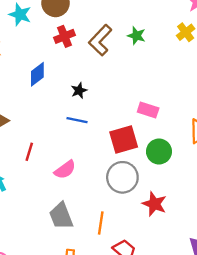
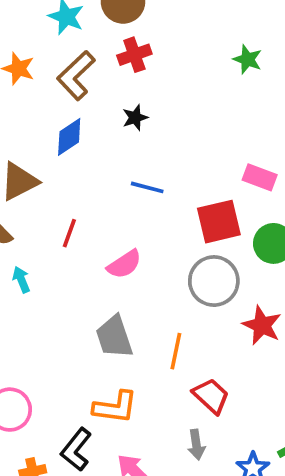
brown L-shape: (100, 40) -> (76, 76), moved
blue diamond: (37, 74) -> (69, 137), moved
black star: (79, 90) -> (135, 118), moved

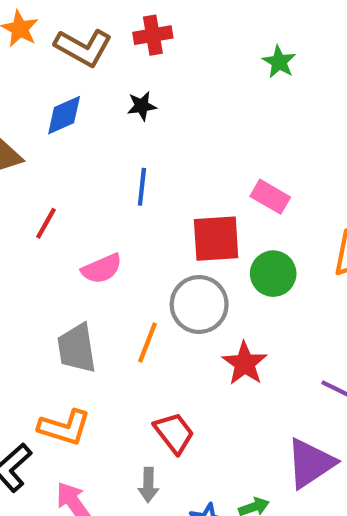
brown L-shape: (76, 76) -> (83, 47), turned -117
blue line: (147, 187) -> (142, 187), turned 72
orange line: (176, 351) -> (148, 342), moved

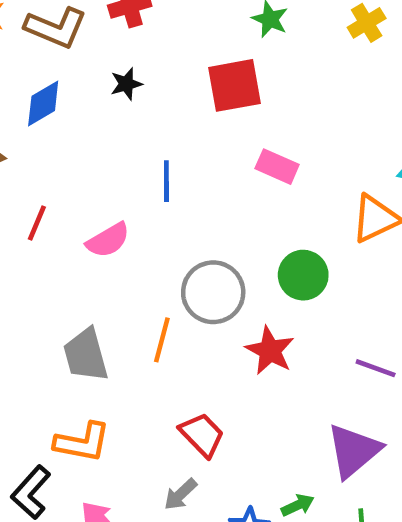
blue line: (142, 187) -> (166, 181), moved
red square: (216, 239) -> (234, 85), moved
pink semicircle: (102, 269) -> (108, 240), moved
green circle: (273, 274) -> (303, 275), moved
gray arrow: (148, 485) -> (180, 494), turned 52

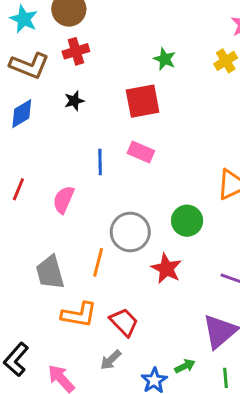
pink rectangle: (277, 167) -> (141, 152), moved
pink semicircle: (108, 240) -> (64, 200), turned 144
orange L-shape: (82, 442) -> (79, 315), moved

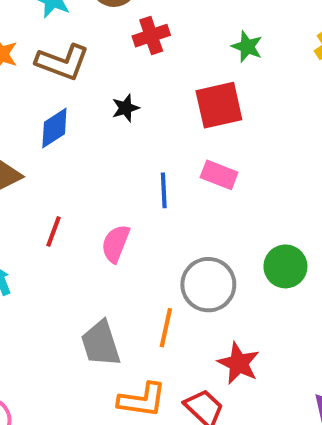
red cross: (76, 51) -> (151, 36), moved
red star: (166, 269) -> (239, 363), moved

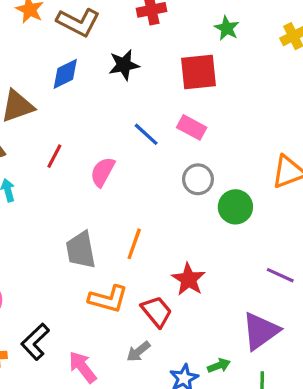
black star: (125, 108) -> (124, 65), size x1.4
blue line: (164, 190) -> (146, 134), turned -52
gray circle: (208, 285) -> (198, 179), moved, size x0.7

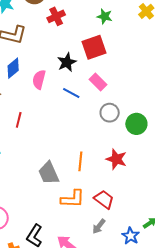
black star: (124, 65) -> (67, 62), moved
pink rectangle: (192, 127) -> (98, 82), turned 30
pink semicircle: (103, 172) -> (39, 79), moved
red star: (189, 279) -> (116, 159), moved

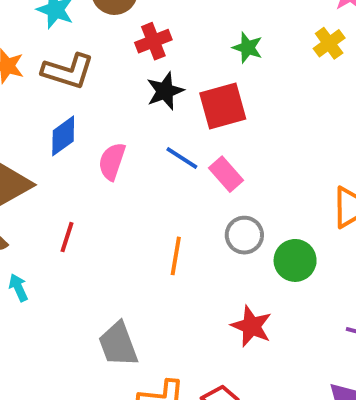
black star: (67, 62) -> (165, 91), moved
blue line: (71, 93) -> (182, 158), moved
orange line: (80, 161) -> (176, 256), moved

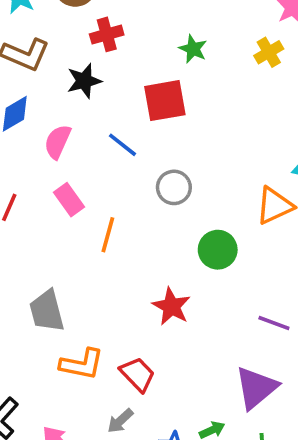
black star: (165, 91) -> (84, 81), moved
pink rectangle: (226, 174) -> (69, 200), moved
gray circle: (244, 235) -> (174, 187), moved

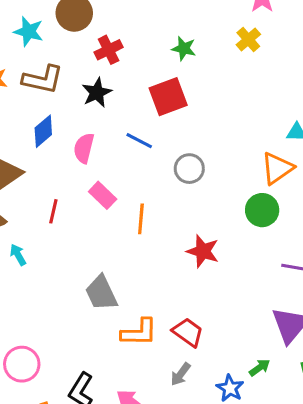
green circle: (218, 250) -> (262, 210), moved
red star: (171, 306) -> (203, 251), moved

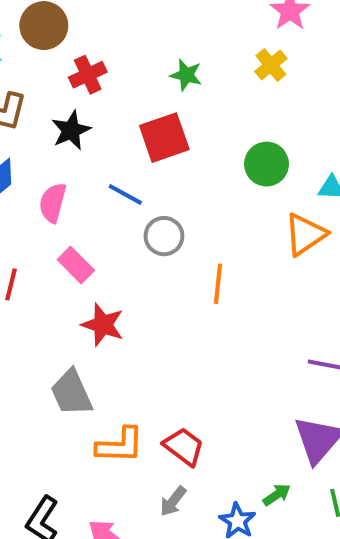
gray circle: (189, 169) -> (164, 236), moved
green circle: (262, 210) -> (267, 164), moved
orange line: (141, 219) -> (218, 284), moved
red star: (203, 251) -> (103, 325), moved

